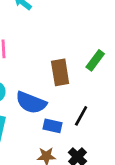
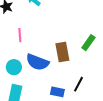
blue semicircle: (31, 103) -> (37, 62), moved

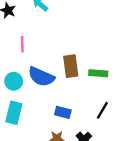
green rectangle: (88, 43) -> (98, 73), moved, turned 56
black line: (79, 84) -> (102, 110), moved

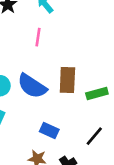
pink line: (22, 44) -> (38, 37), moved
green rectangle: (98, 73) -> (97, 94), turned -30

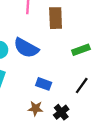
brown rectangle: (67, 80) -> (56, 18), moved

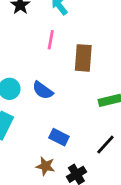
blue semicircle: (26, 48) -> (43, 90), size x0.7

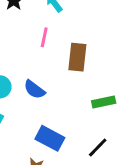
blue rectangle: (59, 137) -> (50, 138), size x1.4

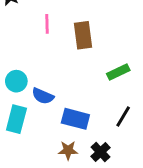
blue semicircle: (34, 89) -> (43, 96), moved

